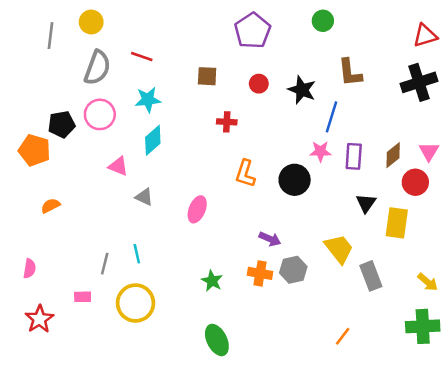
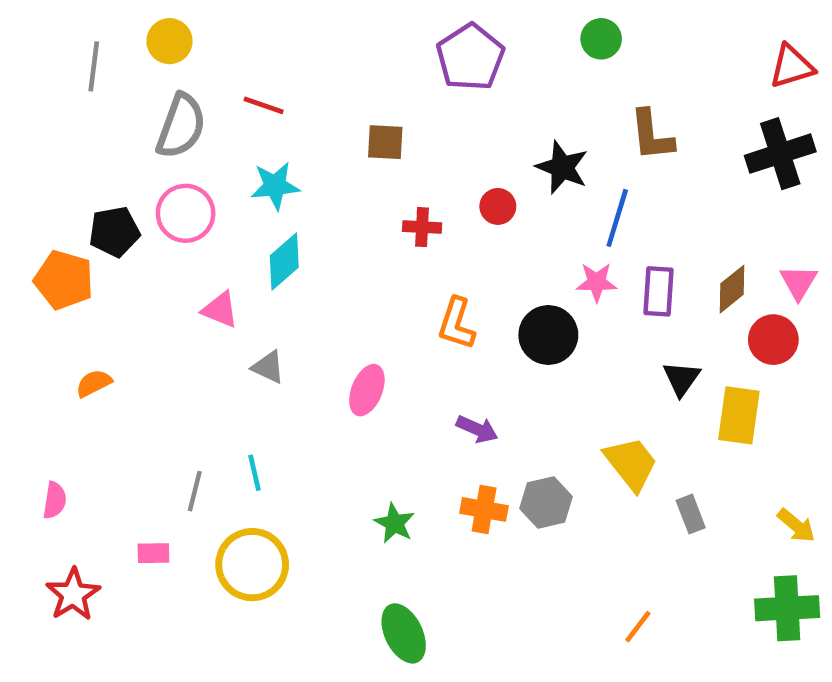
red circle: (259, 84) -> (498, 206), moved
purple arrow: (270, 239) -> (477, 429), moved
gray rectangle: (371, 276) -> (691, 514), size x0.7

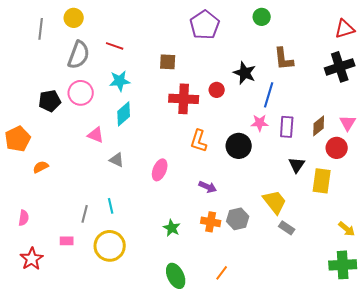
red cross: (422, 227) -> (184, 99), size x1.8
orange pentagon: (64, 280) -> (18, 139), moved, turned 30
gray rectangle: (691, 514) -> (287, 228), moved, turned -35
orange line: (638, 627) -> (222, 273), moved

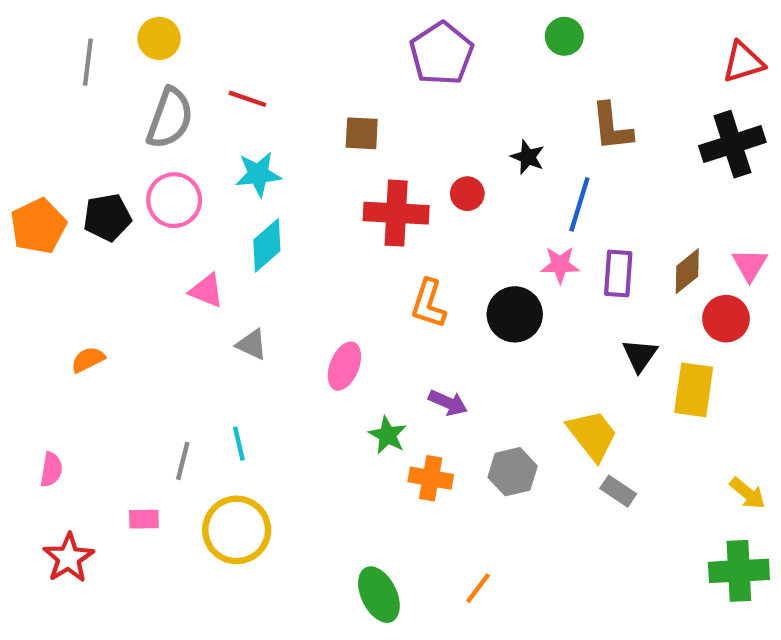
black star: (245, 73) -> (528, 157), size x0.7
orange pentagon: (18, 139) -> (38, 226), moved
orange cross: (211, 222) -> (431, 478), moved
green star: (172, 228) -> (388, 435), moved

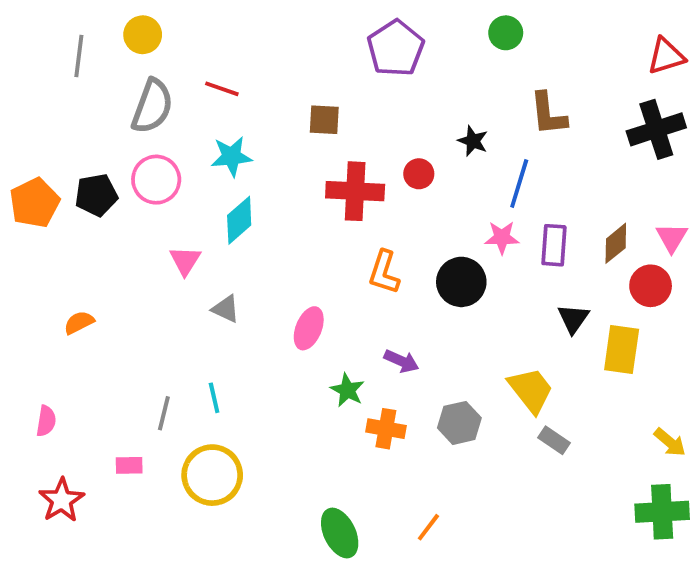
pink triangle: (206, 291) -> (185, 261), turned 40

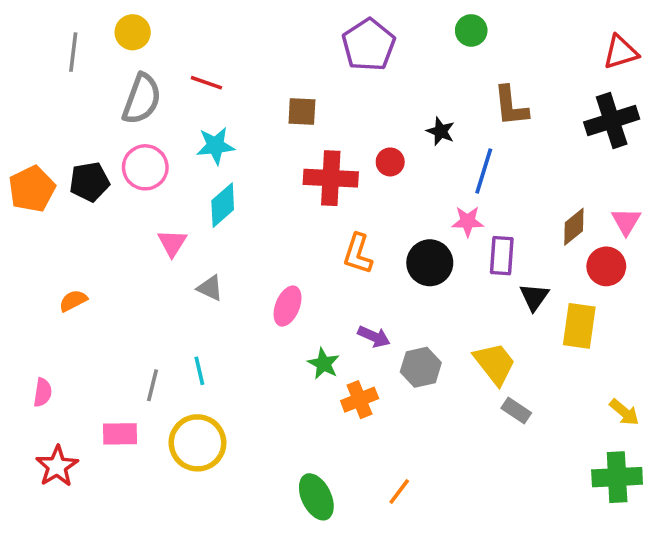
purple rectangle: (554, 245) -> (502, 256), moved
gray hexagon: (459, 423) -> (421, 367), moved
orange cross: (386, 429) -> (360, 400), turned -32
pink rectangle: (129, 465) -> (120, 434), size x1.4

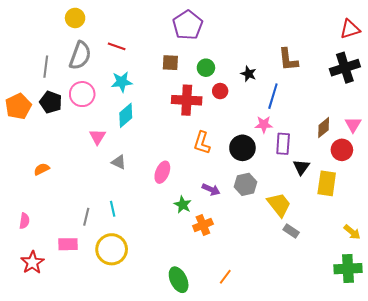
green circle: (471, 30) -> (206, 68), moved
purple pentagon: (369, 45) -> (188, 25), moved
gray line: (73, 52) -> (46, 67), moved
black pentagon: (89, 182) -> (51, 102), turned 30
gray hexagon: (421, 367) -> (246, 184), moved

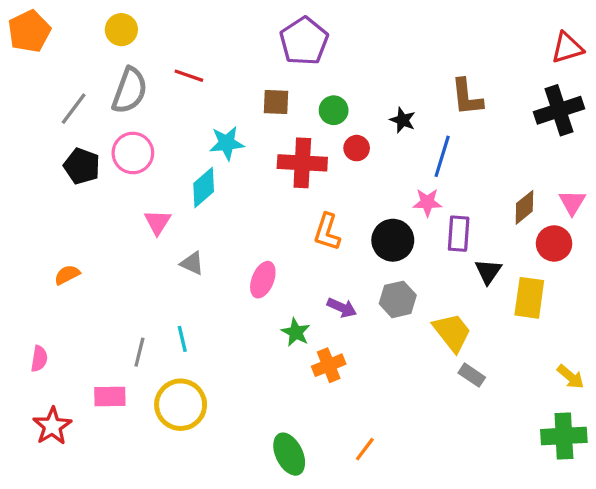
gray line: (46, 67) -> (74, 109), turned 30
cyan star: (122, 82) -> (227, 143), moved
orange pentagon: (18, 106) -> (29, 31), moved

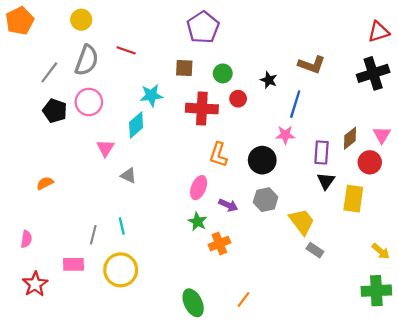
brown L-shape: (467, 97) -> (312, 65), turned -64
purple rectangle: (459, 234) -> (321, 152), moved
pink ellipse: (263, 280) -> (199, 188), moved

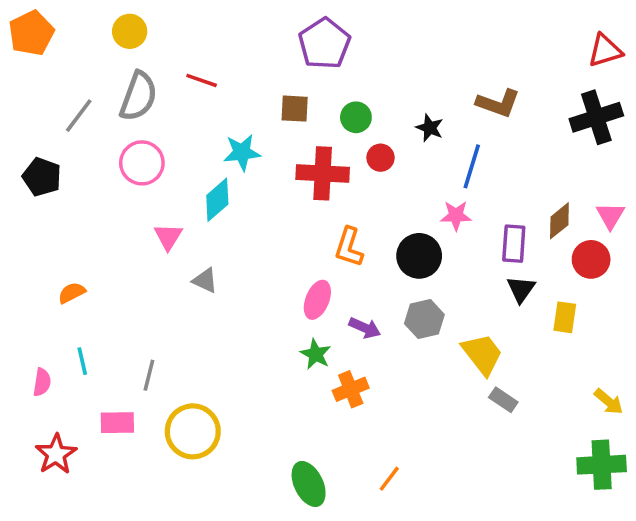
black pentagon: (55, 111) -> (42, 177), moved
yellow rectangle: (353, 199) -> (565, 317), size x0.7
cyan line: (122, 226) -> (82, 361), moved

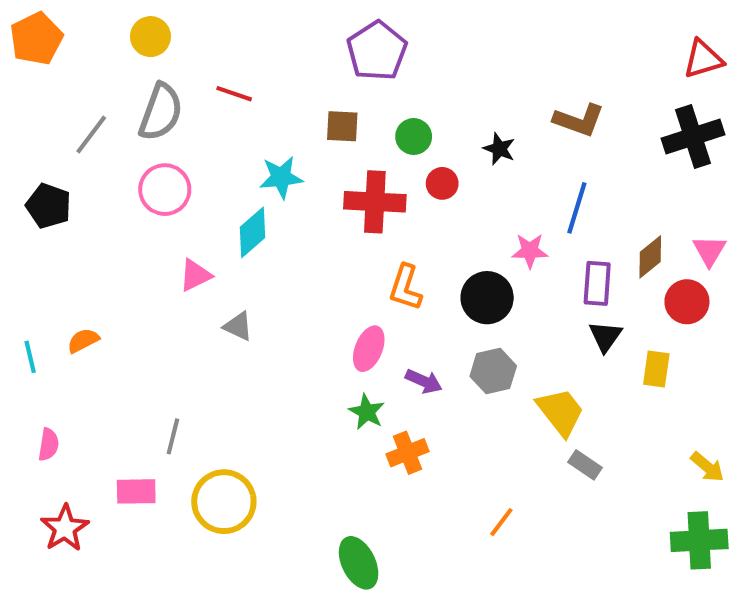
blue line: (472, 166) -> (577, 208), moved
pink triangle: (168, 237) -> (195, 275), turned 32
cyan line: (82, 361) -> (30, 357), moved
orange line: (389, 479) -> (501, 522), moved

